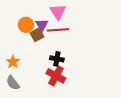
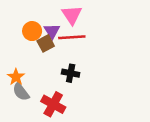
red cross: (56, 76) -> (53, 104), moved
gray semicircle: (13, 83) -> (21, 92), moved

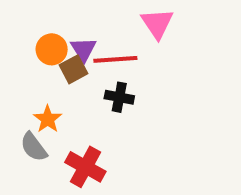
pink triangle: (72, 15) -> (157, 23), moved
black cross: (71, 73) -> (119, 97), moved
orange star: (16, 77) -> (48, 119), moved

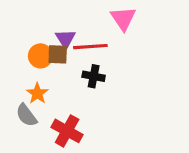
orange circle: (52, 49) -> (40, 56), moved
brown square: (74, 69) -> (58, 54), turned 30

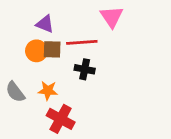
purple triangle: (65, 39) -> (45, 24), moved, turned -36
orange star: (37, 93) -> (48, 91), moved, turned -30
gray semicircle: (26, 115) -> (15, 92), moved

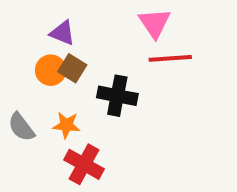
red line: (82, 42) -> (170, 58), moved
brown square: (52, 49) -> (72, 68), turned 30
black cross: (85, 69) -> (117, 96), size x1.4

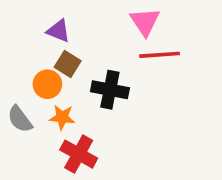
orange circle: (51, 70) -> (47, 84), moved

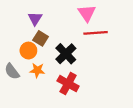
purple triangle: (58, 31) -> (35, 19), turned 40
black cross: (110, 90) -> (66, 54), turned 35
red cross: (79, 154) -> (68, 84), moved

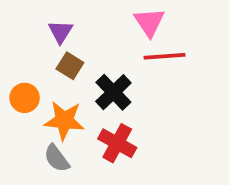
orange circle: (28, 51) -> (25, 98), moved
orange star: (37, 70) -> (64, 121), size x1.5
gray semicircle: (12, 71) -> (57, 158), moved

